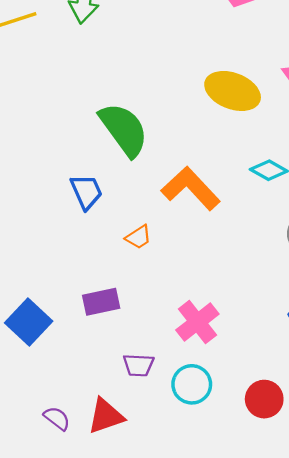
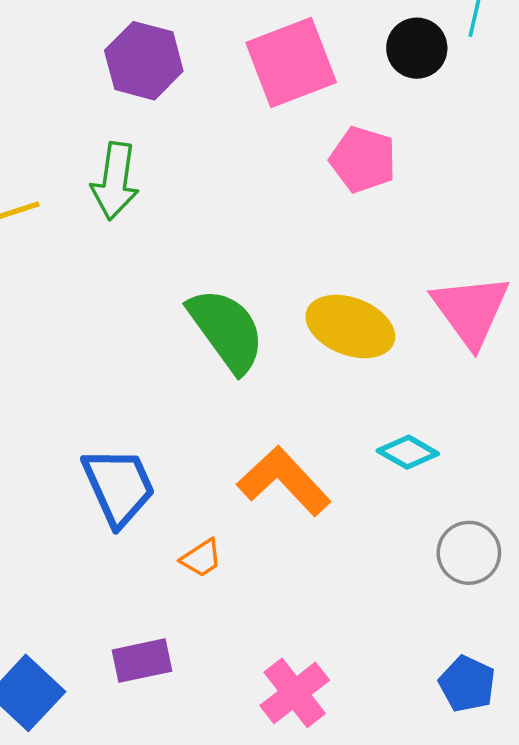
green semicircle: (124, 129) -> (226, 330), moved
blue trapezoid: (86, 192) -> (119, 486), size x1.4

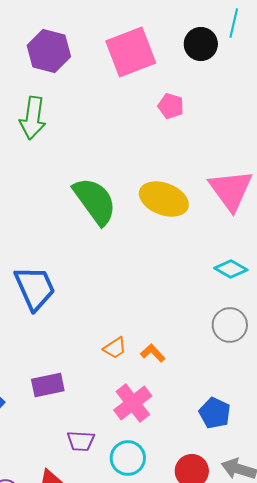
pink pentagon: (363, 159) -> (171, 106), size x0.7
cyan diamond: (408, 452) -> (231, 269), moved
orange L-shape: (284, 481) -> (153, 353), moved, size x0.5
orange trapezoid: (201, 558) -> (115, 348), moved
blue pentagon: (467, 684) -> (215, 413), moved

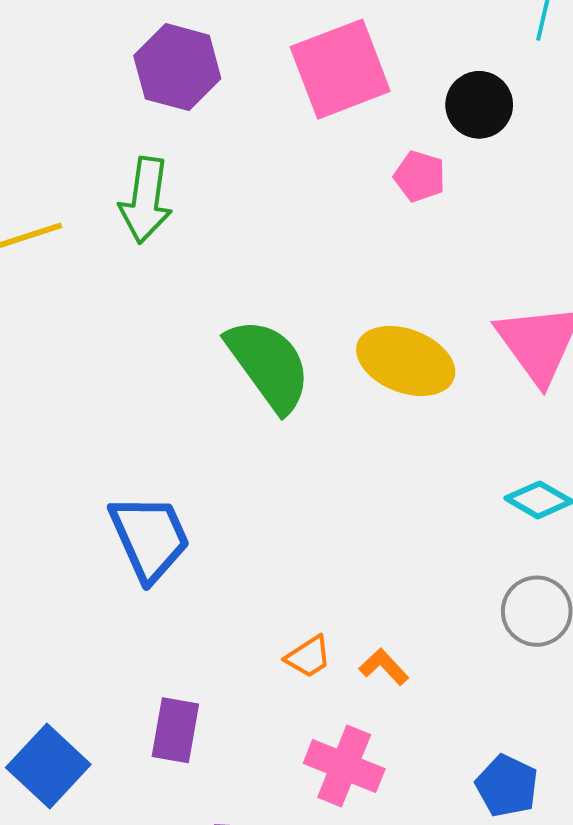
black circle: (201, 44) -> (479, 105), moved
purple rectangle: (48, 385) -> (175, 730), turned -68
pink cross: (133, 403) -> (344, 766), turned -30

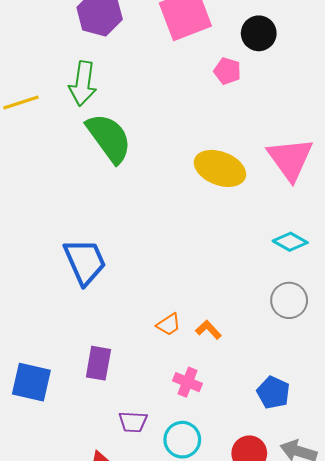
green semicircle: (269, 365) -> (109, 138), moved
blue square: (48, 766) -> (31, 382), turned -30
pink cross: (344, 766) -> (187, 382), size x0.7

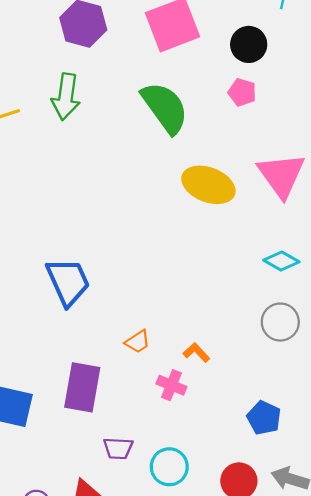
pink pentagon: (227, 71) -> (242, 92), moved
green semicircle: (109, 138) -> (165, 108), moved
orange trapezoid: (169, 324) -> (138, 342), moved
purple rectangle: (98, 363) -> (82, 387), size x1.4
pink cross: (187, 382) -> (171, 385), moved

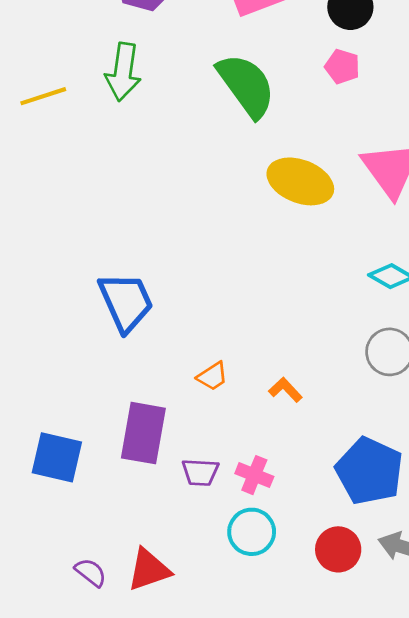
pink cross: (171, 385) -> (254, 475), moved
blue pentagon: (264, 418) -> (369, 471), size x1.6
purple trapezoid: (118, 448) -> (200, 472), moved

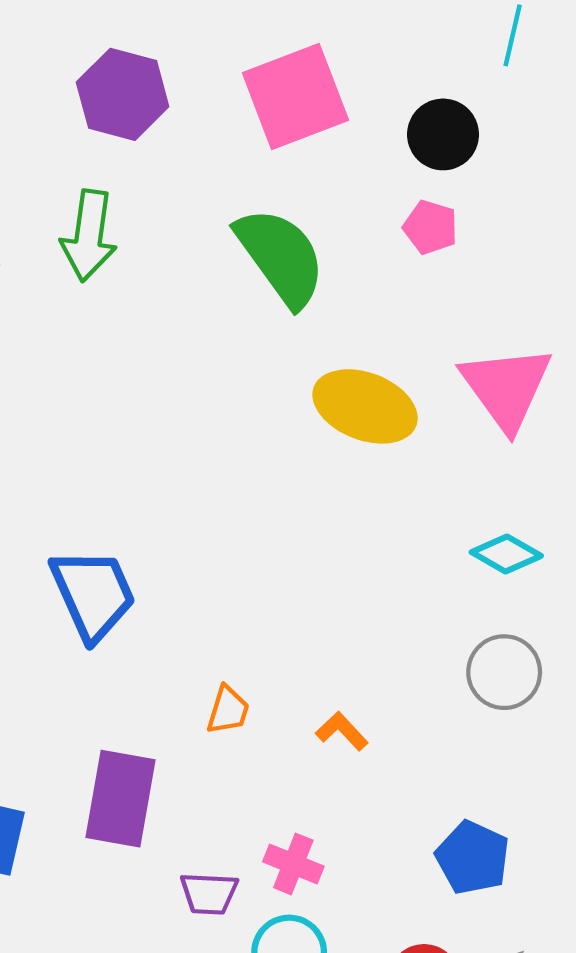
orange trapezoid: (212, 376) -> (228, 710), turned -40
blue pentagon: (369, 471) -> (473, 858), size x0.7
purple trapezoid: (200, 472) -> (209, 893), moved

